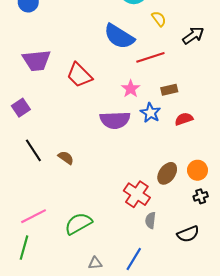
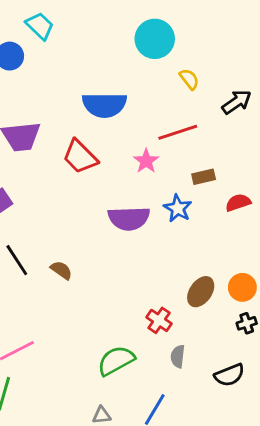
blue semicircle: (119, 36) -> (104, 105), moved, turned -32
pink star: (131, 89) -> (146, 161), moved
red semicircle: (184, 119) -> (238, 203), moved
red cross: (137, 194) -> (159, 320), size x0.7
green semicircle: (78, 223) -> (116, 361), moved

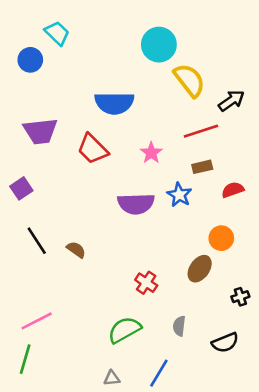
yellow semicircle: (189, 79) -> (189, 80), size x1.8
red line: (178, 132) -> (201, 131), moved
orange circle: (242, 287) -> (221, 238), moved
red cross: (159, 320) -> (146, 283), moved

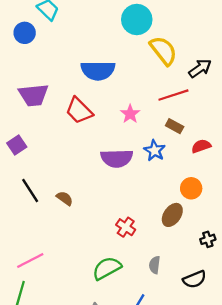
brown rectangle: (202, 167) -> (175, 126), turned 42

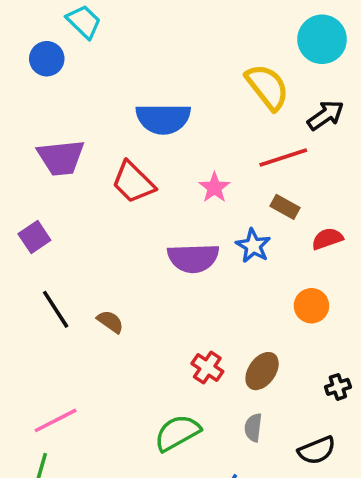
cyan circle: (137, 20) -> (322, 39), moved
brown ellipse: (172, 215) -> (262, 371), moved

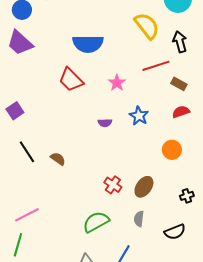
black arrow: (326, 115) -> (180, 42), turned -70
purple trapezoid: (61, 158) -> (20, 43), moved, turned 48
brown rectangle: (285, 207) -> (179, 84), moved
purple semicircle: (193, 258) -> (105, 123), size x0.5

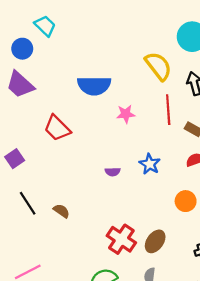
red line: (156, 66) -> (168, 110), turned -76
red trapezoid: (71, 80) -> (57, 128), moved
pink star: (117, 83) -> (126, 114), moved, turned 30
red cross: (113, 185) -> (121, 239), size x1.5

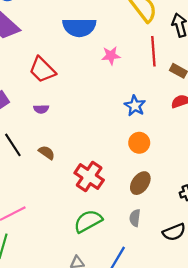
purple semicircle: (113, 172) -> (41, 109), moved
orange circle: (186, 201) -> (139, 143), moved
red cross: (121, 239) -> (89, 177), moved

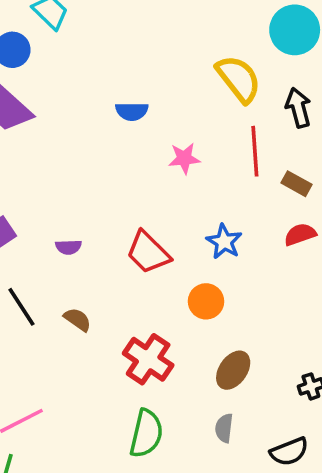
blue semicircle: (79, 27) -> (132, 111), size x0.6
red trapezoid: (42, 70) -> (148, 252), moved
orange circle: (139, 143) -> (206, 301), moved
green semicircle: (88, 221) -> (146, 433), turned 132

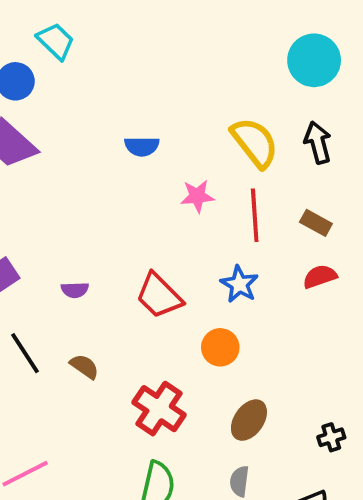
yellow semicircle: (239, 79) -> (255, 143), moved
red line: (255, 151) -> (255, 215), moved

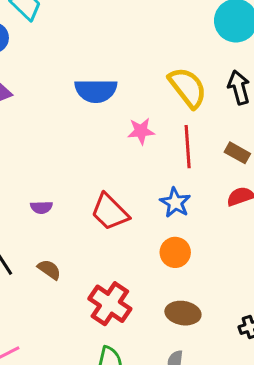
blue semicircle: (142, 146) -> (96, 91), size x1.5
orange circle: (220, 347) -> (175, 252), moved
brown ellipse: (249, 420) -> (183, 313), turned 64

